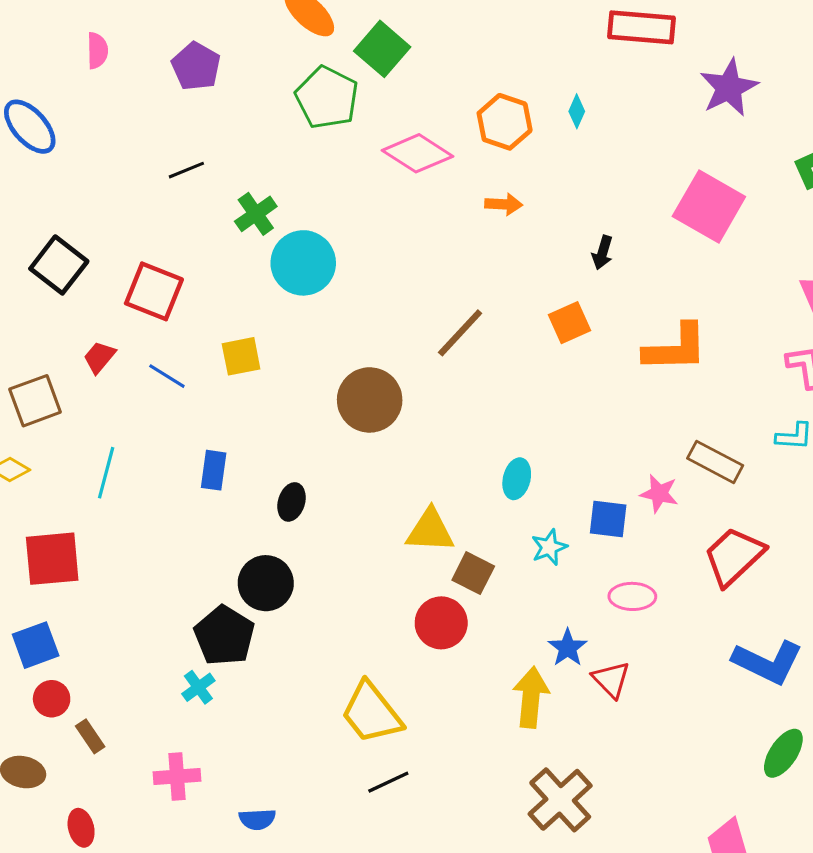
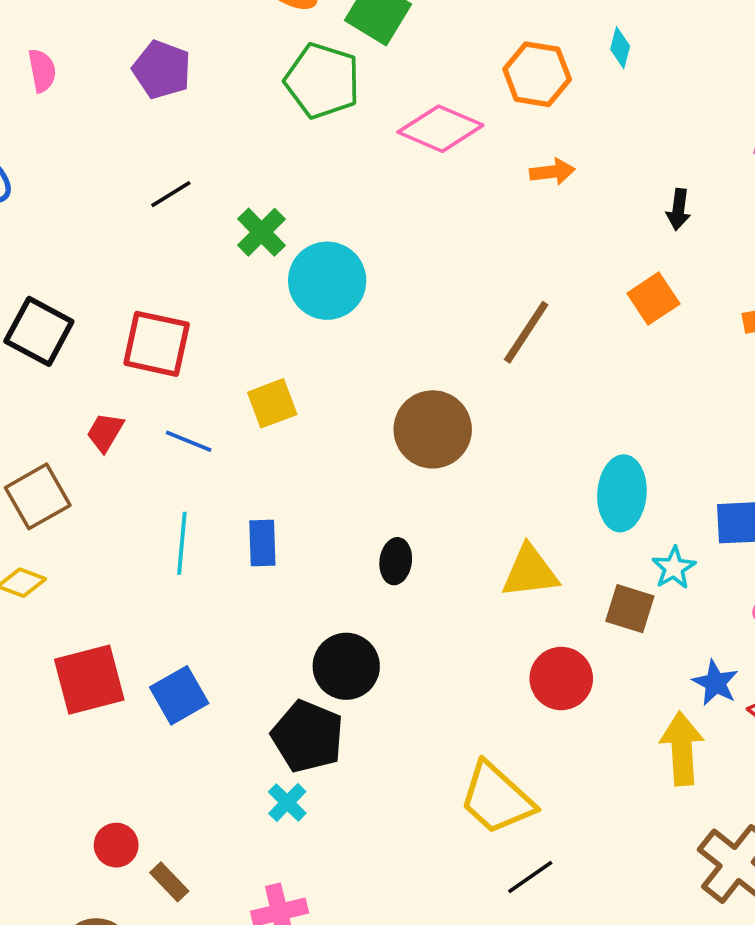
cyan line: (106, 473) -> (182, 543), moved
cyan ellipse: (517, 479) -> (622, 493), size x1.5
black ellipse: (292, 502) -> (396, 561), moved
brown square: (473, 573) -> (630, 609), moved
blue square: (36, 645) -> (179, 695), moved

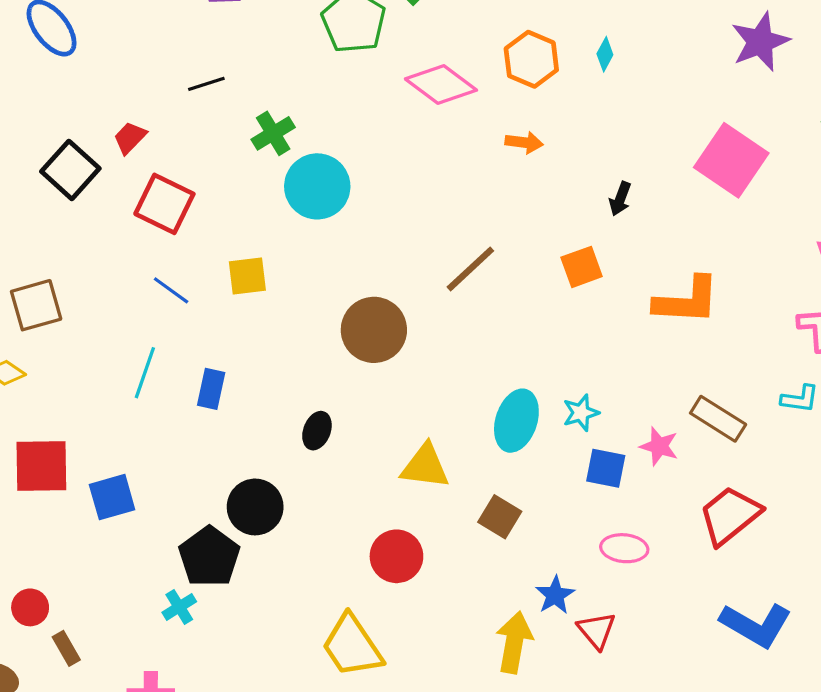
red trapezoid: (105, 432) -> (130, 138), moved
cyan star: (674, 568) -> (581, 413), moved
red circle: (561, 678) -> (396, 556), moved

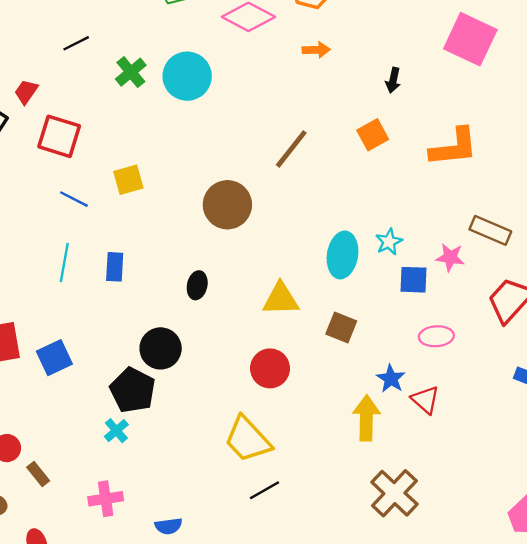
cyan circle: (317, 186) -> (187, 76), moved

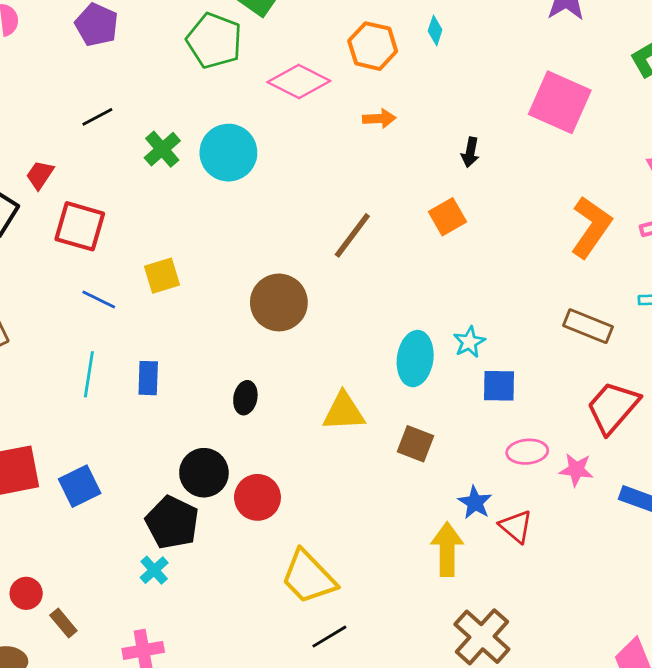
orange L-shape: (454, 147) -> (591, 227), moved, turned -48
pink star: (450, 257) -> (576, 470), moved
red circle: (270, 368) -> (257, 497), moved

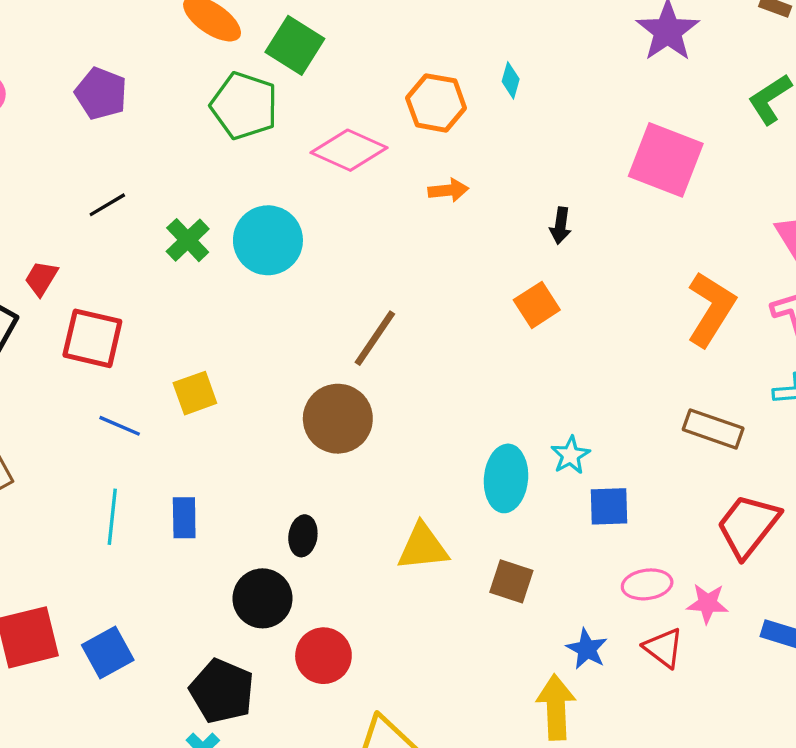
brown line: (352, 235) -> (375, 338), moved
black circle: (204, 473) -> (263, 598), moved
red triangle: (516, 526) -> (664, 648), moved

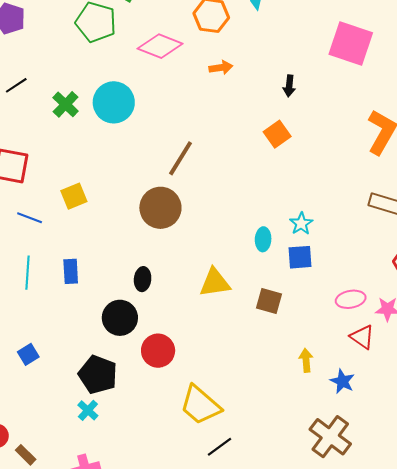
cyan ellipse: (506, 478) -> (263, 239), size x0.6
blue square: (609, 506) -> (300, 257), moved
blue star: (587, 649) -> (342, 381), moved
blue square: (108, 653) -> (28, 354), size x0.7
yellow arrow: (556, 707) -> (306, 360), moved, size x0.6

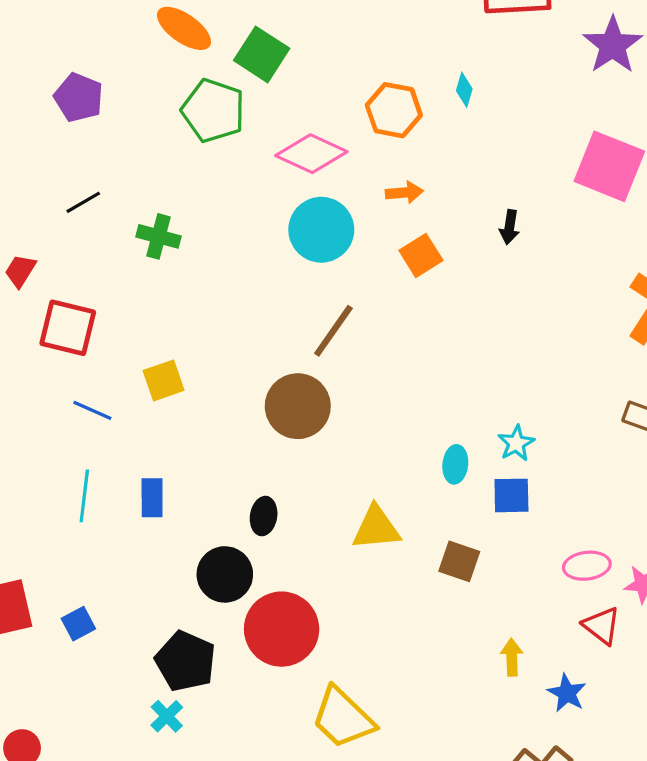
cyan circle: (114, 102) -> (321, 230), moved
green cross: (66, 104) -> (159, 236), turned -32
orange square: (277, 134) -> (421, 255), moved
red circle: (158, 351) -> (282, 629), size x1.4

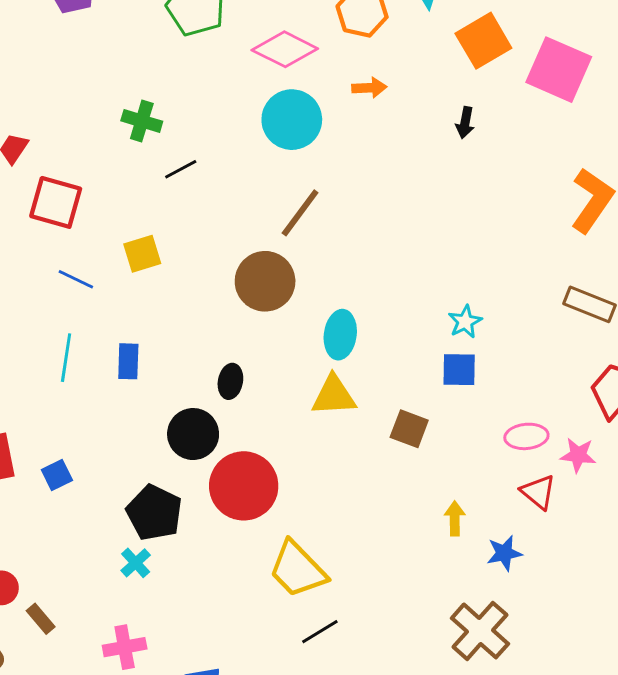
black line: (83, 202) -> (181, 169), moved
orange square: (421, 255) -> (483, 41), moved, size x1.4
cyan ellipse: (455, 464) -> (340, 335), moved, size x1.4
blue star: (567, 693) -> (504, 553), turned 30

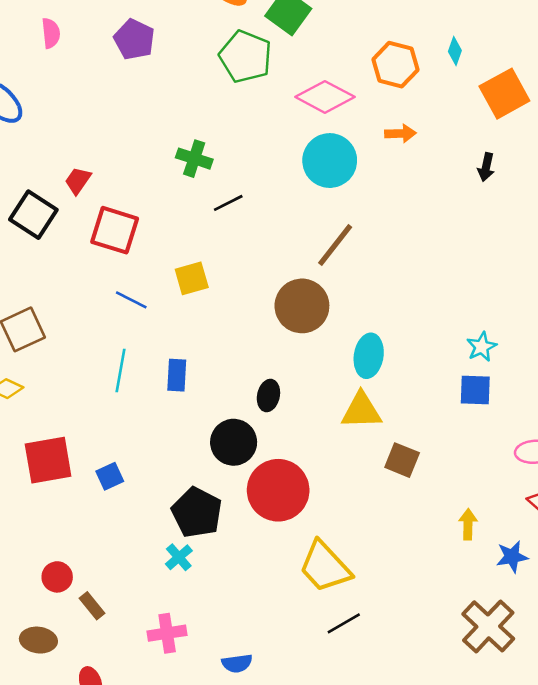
brown square: (409, 429) -> (402, 460), moved

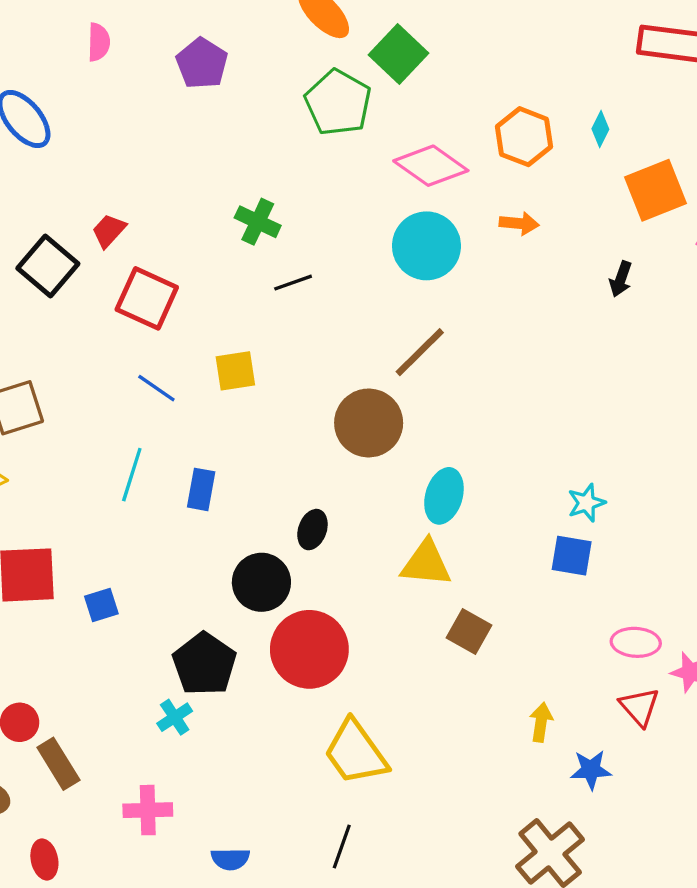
brown rectangle: (92, 606) -> (58, 764), size x1.4
black line: (344, 623) -> (342, 847), moved, turned -48

